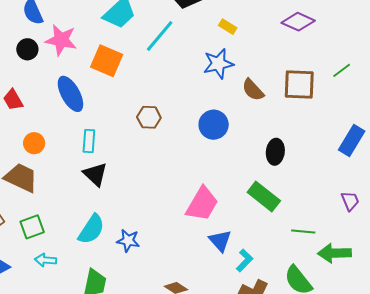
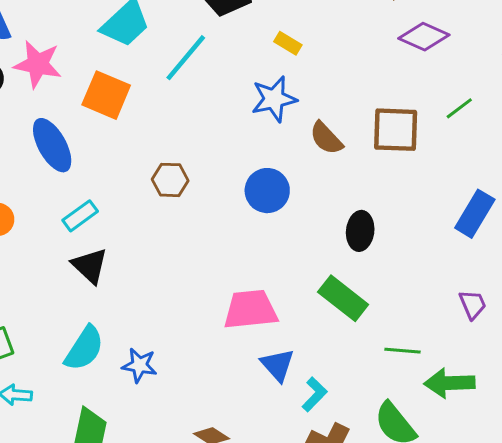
purple diamond: (298, 22) -> (424, 37), moved
cyan rectangle: (89, 141) -> (80, 216), turned 50
pink trapezoid: (202, 204) -> (250, 310), turned -126

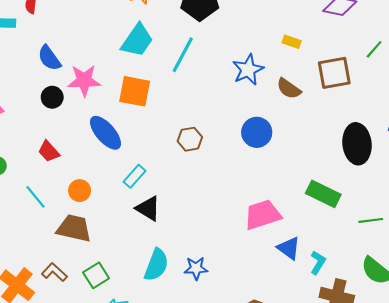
yellow rectangle: (288, 43) -> (292, 42), moved
black ellipse: (360, 231) -> (357, 144), moved, size x1.5

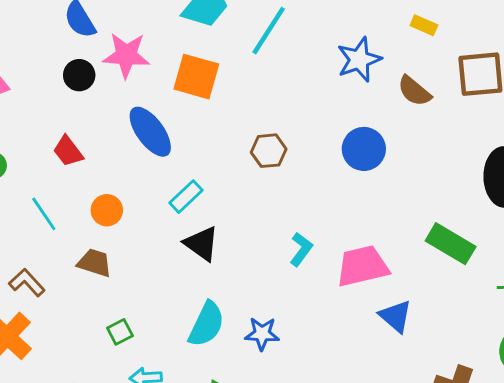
brown trapezoid: (74, 228) -> (94, 263), size x0.7
cyan L-shape: (318, 263) -> (301, 249), moved
brown L-shape: (54, 272) -> (27, 282), moved
green square: (96, 275) -> (120, 332), size x0.7

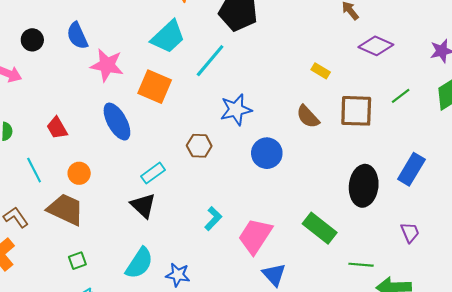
blue star: (359, 60) -> (236, 110), moved
black circle: (79, 75) -> (32, 40), moved
cyan rectangle: (186, 197) -> (153, 173), moved
brown trapezoid: (94, 263) -> (66, 209), size x1.5
pink trapezoid: (362, 266) -> (255, 236), turned -51

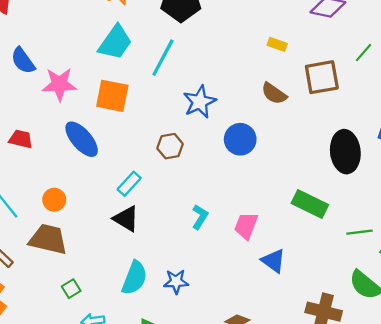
red trapezoid: (57, 128) -> (21, 139), moved, turned 145
pink trapezoid: (255, 236) -> (246, 226), size x0.7

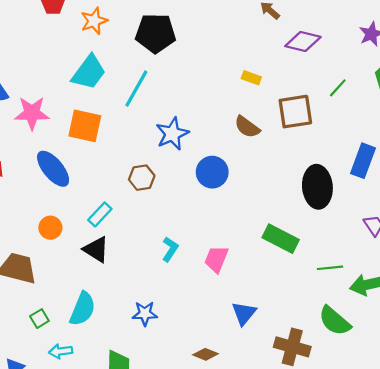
orange circle: (54, 200) -> (50, 228), moved
blue triangle: (273, 261) -> (244, 313), moved, turned 32
cyan semicircle: (134, 278) -> (83, 309), moved

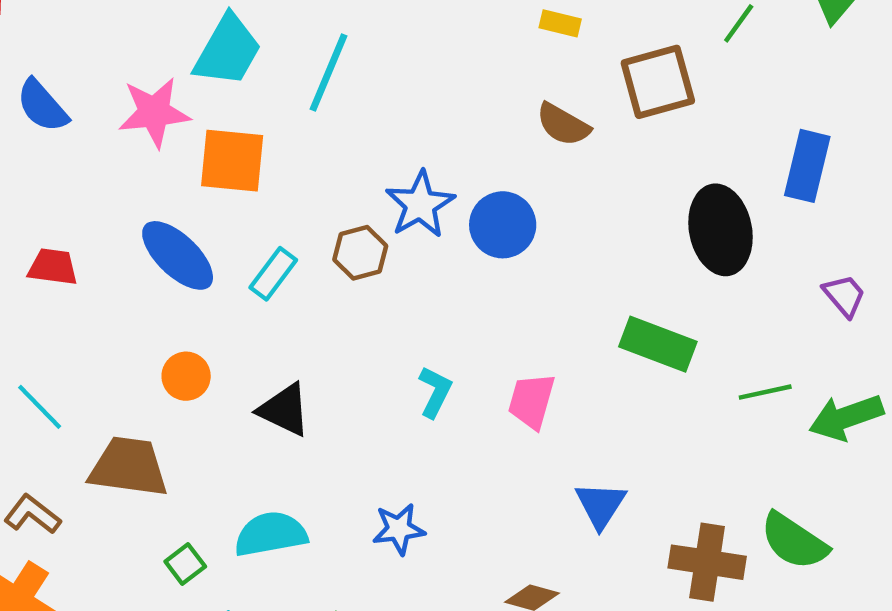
pink star: (32, 113) -> (154, 112), moved
blue star: (172, 134) -> (420, 204), moved
cyan rectangle: (100, 214) -> (273, 274), moved
cyan semicircle: (83, 309) -> (271, 534), turned -116
green semicircle: (335, 321) -> (794, 541), moved

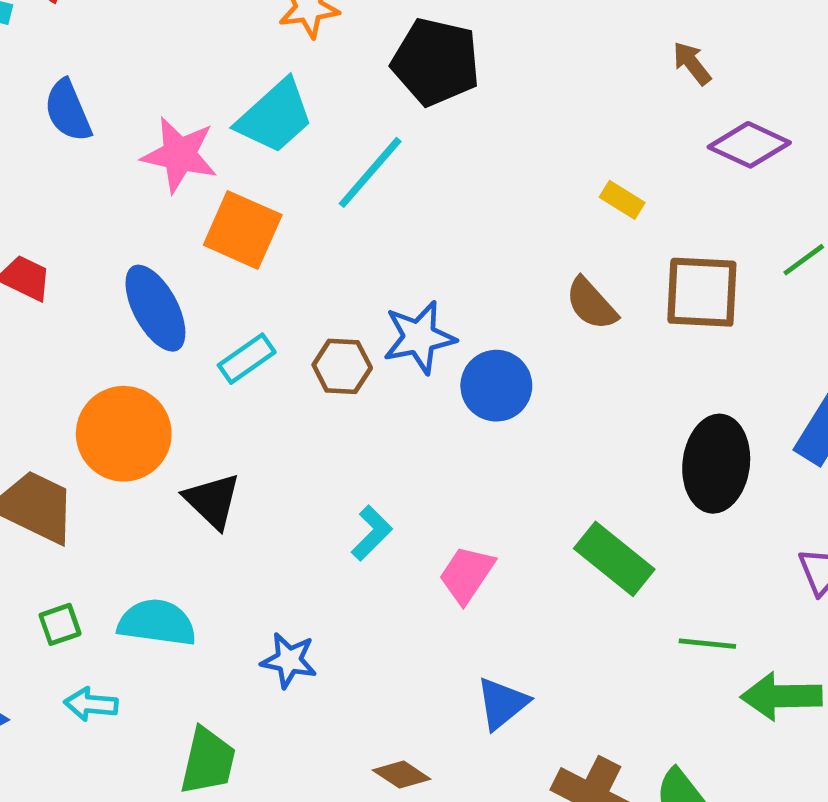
orange circle: (186, 376) -> (124, 434), size x1.8

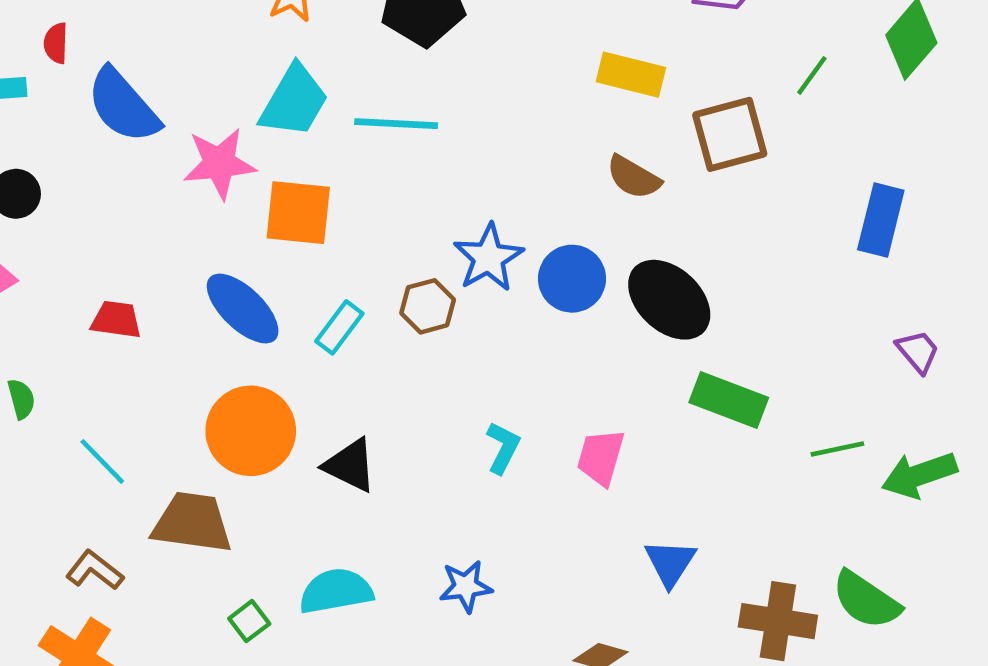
blue semicircle: (68, 111) -> (123, 106), moved, size x1.4
cyan line: (370, 172) -> (396, 124), turned 70
yellow rectangle: (622, 200) -> (631, 75), size x1.6
black ellipse: (716, 464) -> (669, 300), moved, turned -36

